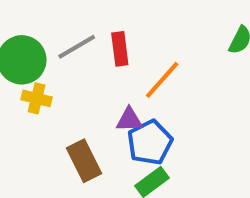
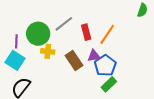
red rectangle: (120, 49) -> (86, 32), moved
brown rectangle: (84, 161) -> (74, 61), moved

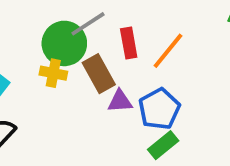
green circle: (38, 34) -> (64, 43), moved
purple triangle: (94, 56) -> (120, 101), moved
brown rectangle: (74, 61) -> (99, 74), moved

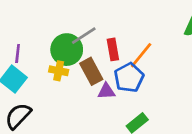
blue pentagon: (159, 109) -> (129, 78), moved

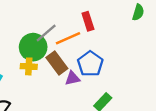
red rectangle: (113, 49) -> (88, 21), moved
orange line: (141, 55) -> (68, 38), moved, turned 35

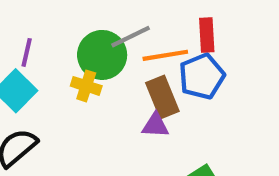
brown rectangle: (57, 63) -> (162, 97), moved
blue pentagon: (90, 64) -> (202, 76), moved

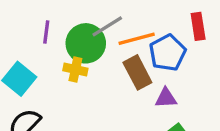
red rectangle: (207, 35) -> (198, 26), moved
purple line: (27, 52) -> (46, 32), moved
purple triangle: (155, 125) -> (166, 98), moved

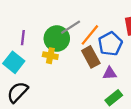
purple line: (46, 32) -> (23, 38), moved
orange line: (137, 39) -> (90, 35), turned -35

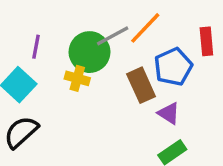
orange line: (90, 35) -> (145, 28), moved
purple triangle: (110, 73) -> (169, 113), turned 32

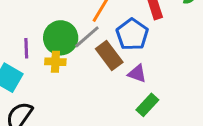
gray line: (113, 36) -> (87, 37), moved
purple line: (36, 47) -> (26, 48), moved

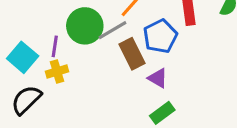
purple line: (26, 48) -> (55, 46), moved
yellow cross: (55, 62) -> (57, 72), moved, turned -30

